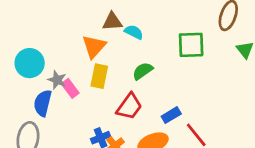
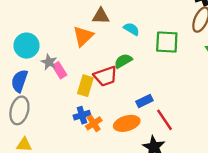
cyan semicircle: (134, 32) -> (131, 29), moved
yellow rectangle: (99, 76) -> (85, 86), moved
blue semicircle: (43, 103) -> (19, 81), moved
red trapezoid: (129, 106) -> (106, 76), moved, turned 30

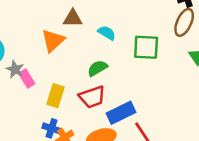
red trapezoid: (106, 76) -> (92, 97), moved
blue rectangle: (144, 101) -> (121, 113), size x1.5
blue cross: (82, 115) -> (52, 128), turned 35

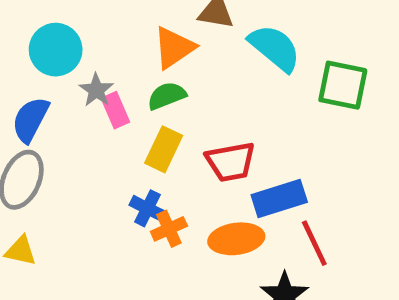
cyan semicircle: (107, 33) -> (275, 48), size x1.6
green semicircle: (97, 68) -> (167, 96), moved

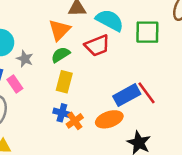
pink rectangle: (115, 110) -> (15, 84), moved
red trapezoid: (231, 162) -> (97, 46), moved
red line: (314, 243) -> (146, 93), moved

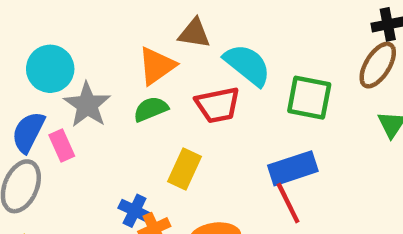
gray star: (25, 59) -> (87, 105), size x1.5
yellow rectangle: (64, 82) -> (185, 169), moved
blue rectangle: (127, 95) -> (293, 168), moved

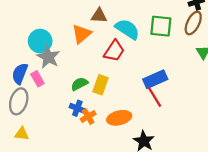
cyan circle: (50, 69) -> (40, 41), moved
green square: (309, 98) -> (161, 26), moved
red trapezoid: (218, 105) -> (114, 51), turned -40
green semicircle: (151, 109) -> (79, 84), moved

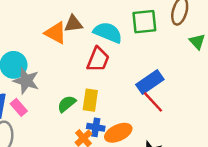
orange triangle: (82, 34) -> (56, 33), moved, turned -40
blue cross: (77, 108) -> (96, 127), moved

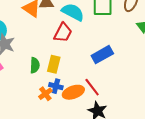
red line: (153, 102) -> (92, 87), moved
green semicircle: (67, 104) -> (35, 65), turned 126

